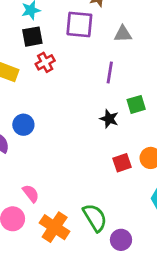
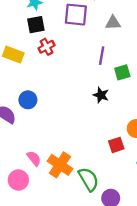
green square: (136, 104) -> (122, 72), moved
red square: (122, 163) -> (116, 145), moved
orange cross: (55, 227) -> (60, 165), moved

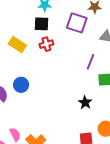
black star: (101, 95) -> (85, 103), moved

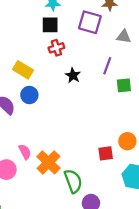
yellow rectangle: (17, 45) -> (23, 70), moved
black star: (85, 103) -> (73, 75), moved

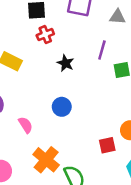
blue circle: (29, 95) -> (62, 107), moved
pink semicircle: (25, 152) -> (26, 125), moved

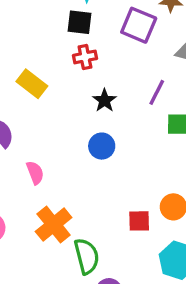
blue circle: (62, 107) -> (102, 146), moved

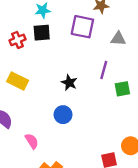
red cross: (85, 57) -> (18, 40), moved
blue circle: (102, 146) -> (63, 115), moved

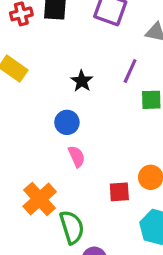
pink semicircle: (32, 141) -> (77, 156), moved

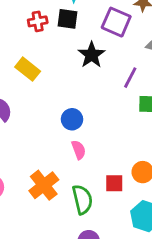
black star: (82, 81) -> (92, 55), moved, size x1.4
green semicircle: (72, 227) -> (82, 199), moved

